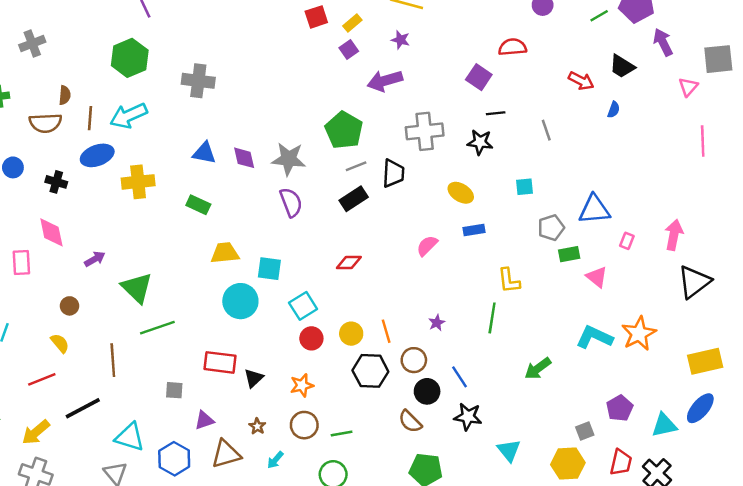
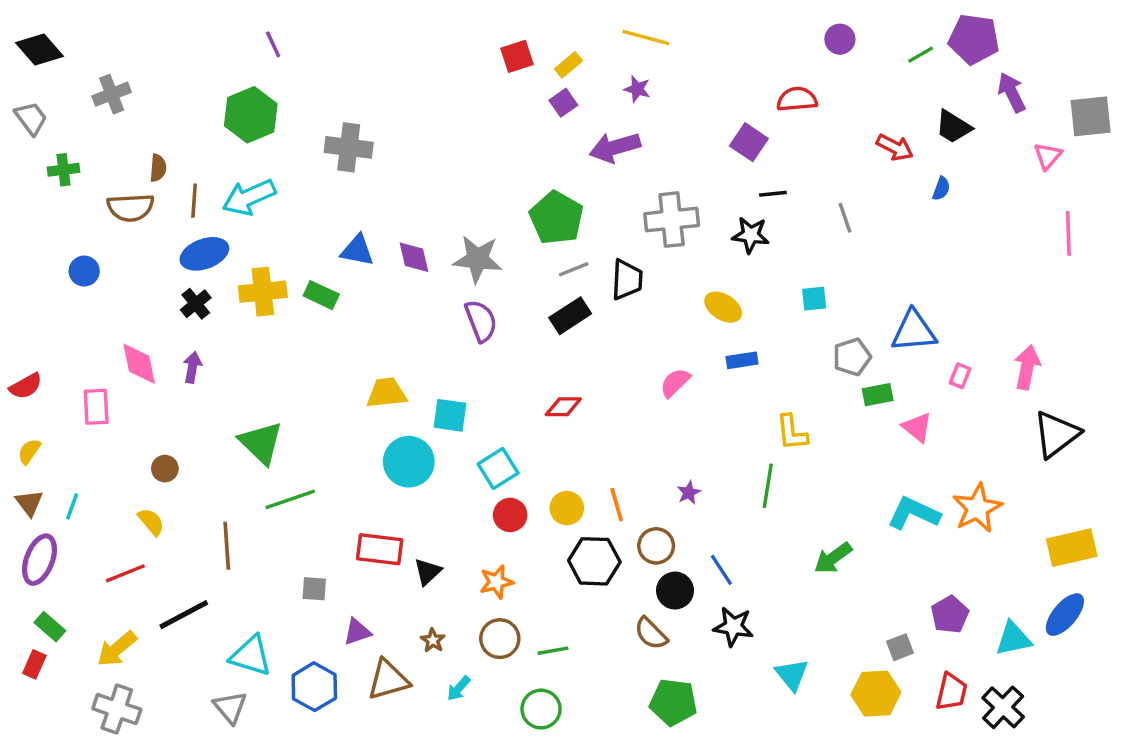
black cross: (56, 182) -> (196, 304), moved, turned 35
green rectangle: (198, 205) -> (321, 295), moved
purple arrow: (95, 259) -> (192, 367), moved, turned -50

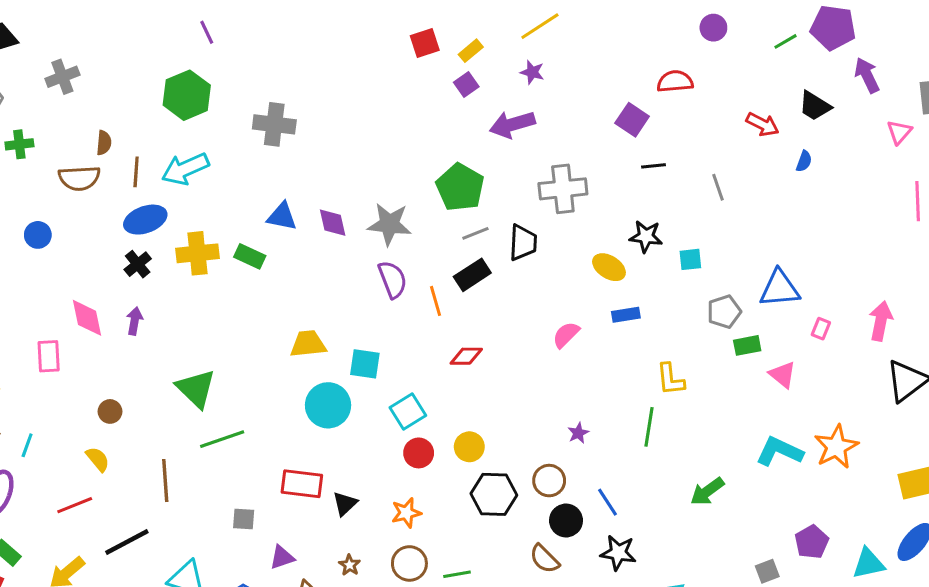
yellow line: (646, 37) -> (540, 26), turned -48
black star: (751, 235) -> (646, 236), moved
orange line: (617, 505) -> (435, 301), moved

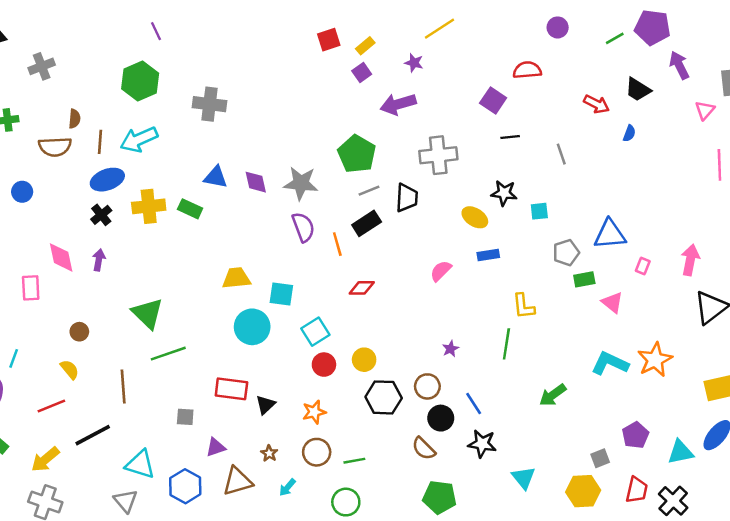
yellow line: (540, 26) -> (440, 29), moved

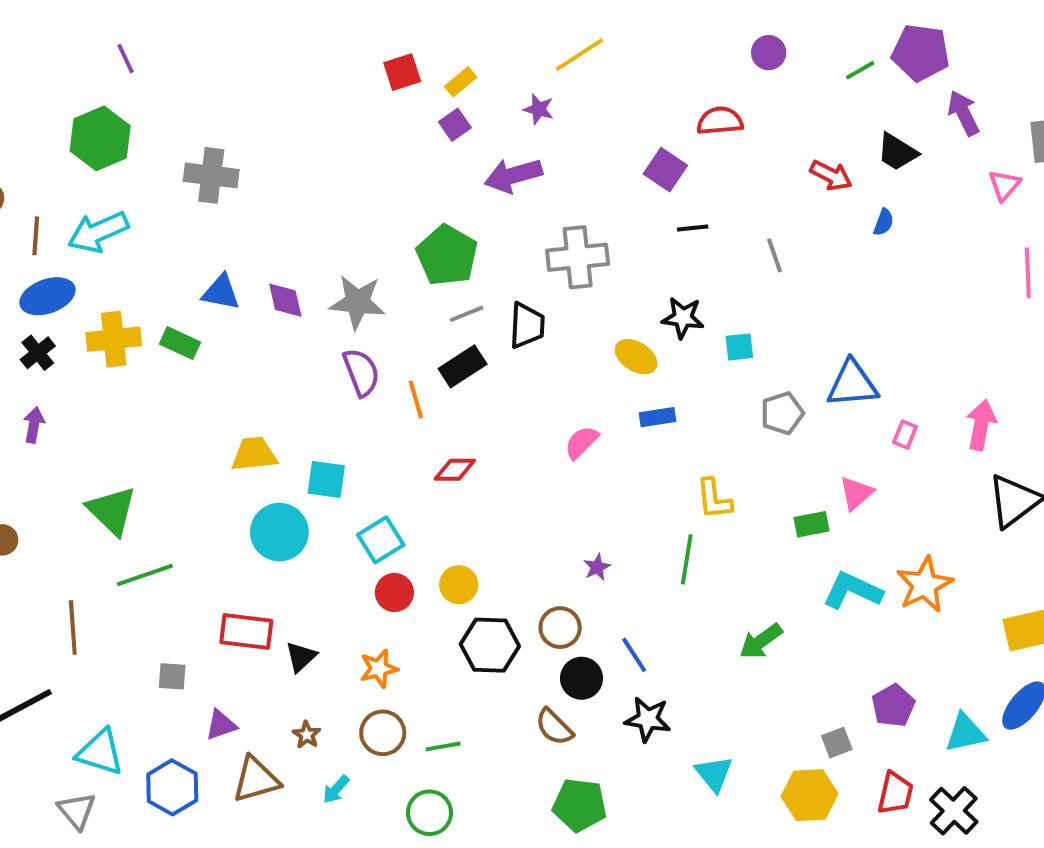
green rectangle: (584, 279) -> (811, 524), moved
pink triangle: (612, 302) -> (856, 493), turned 40

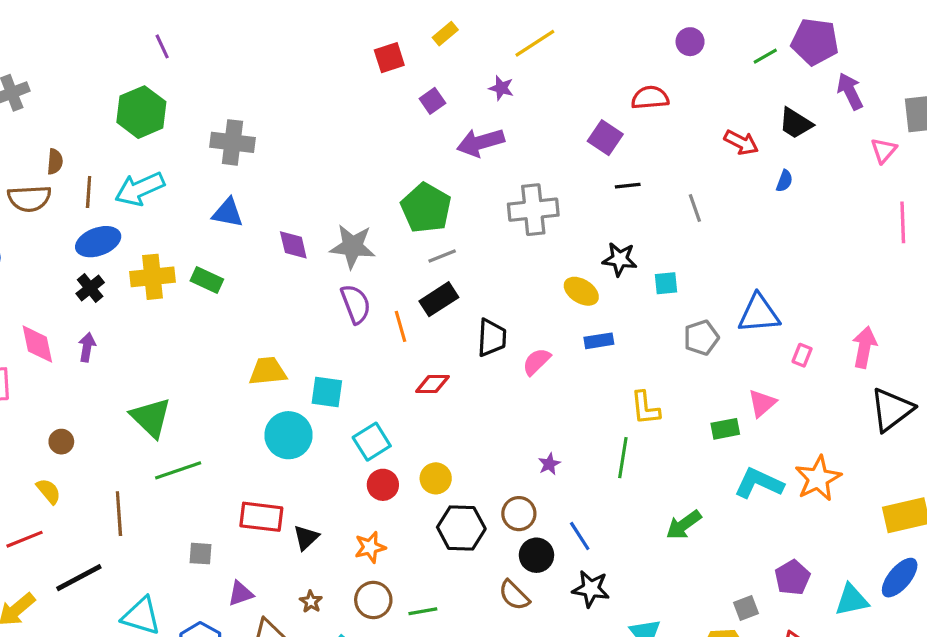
yellow rectangle: (461, 82) -> (445, 34), moved
blue triangle: (221, 292) -> (228, 213), moved
black trapezoid: (527, 325) -> (492, 338), moved

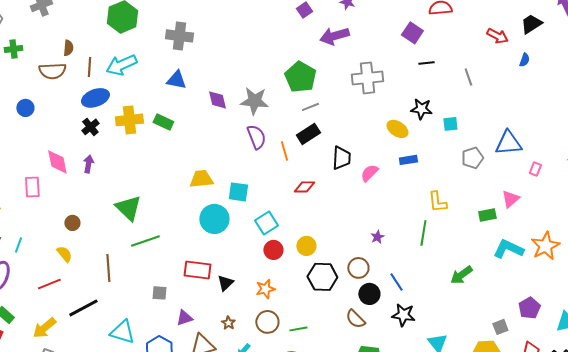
black trapezoid: (796, 123) -> (531, 24), turned 115

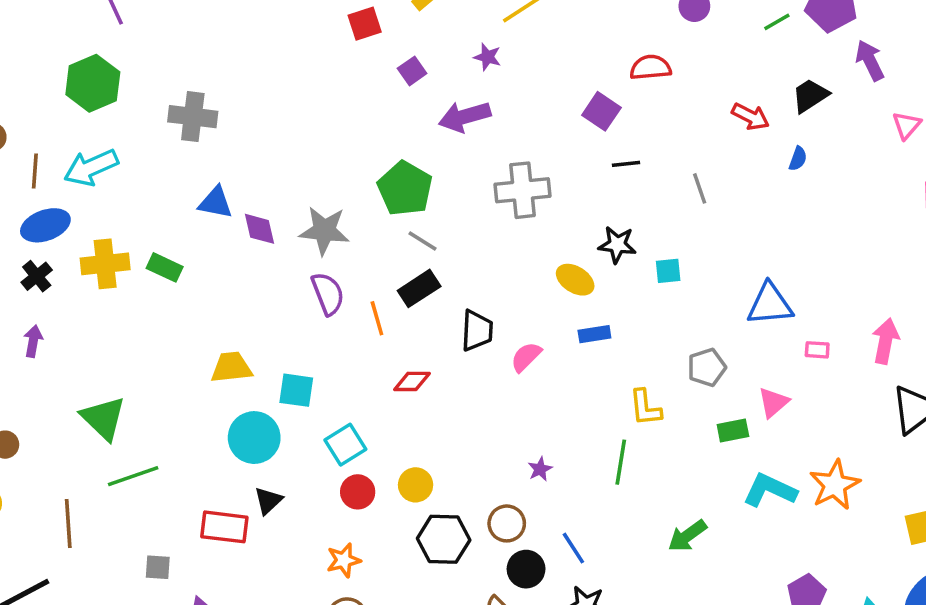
blue triangle: (176, 80) -> (216, 203), moved
gray line: (310, 107) -> (423, 241), turned 54
gray pentagon: (472, 158) -> (707, 367), moved
pink rectangle: (535, 169) -> (817, 350), turned 72
black triangle: (225, 283) -> (268, 501), moved

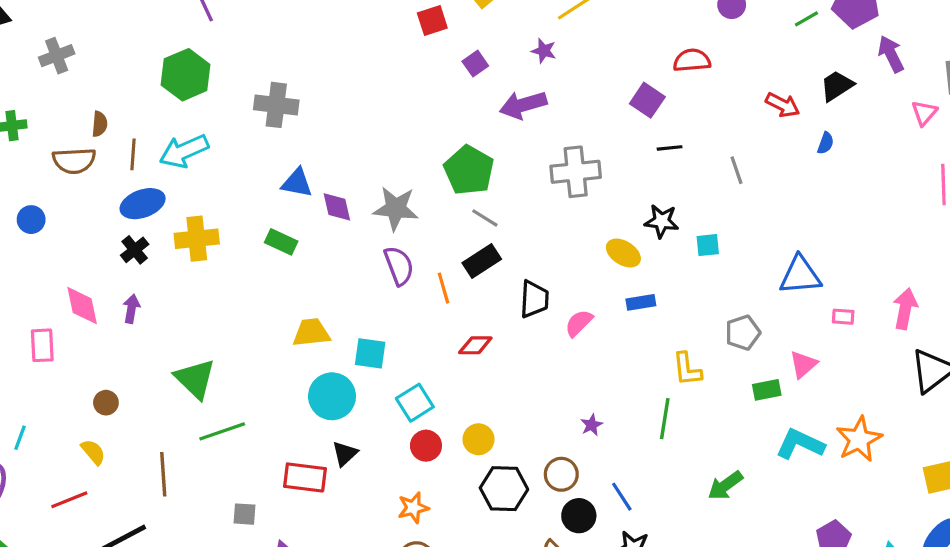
green rectangle: (165, 267) -> (281, 242), moved

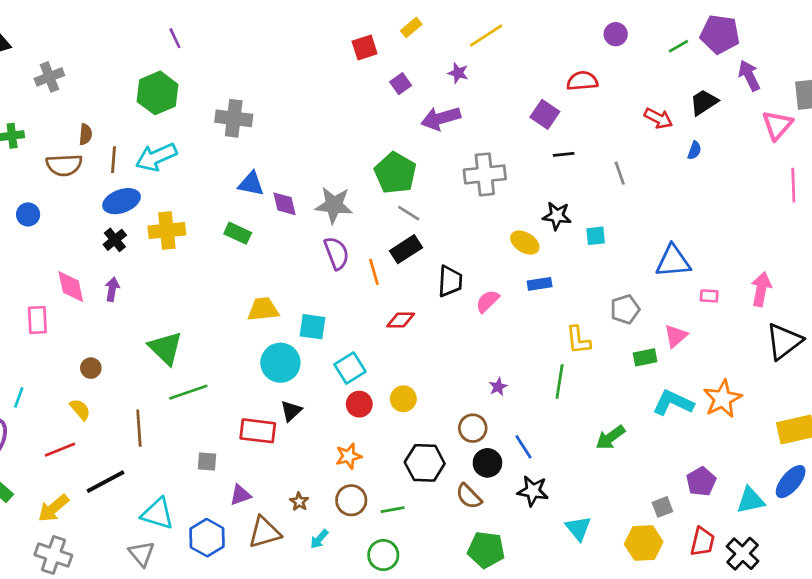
pink triangle: (924, 113) -> (777, 125), size x1.4
black hexagon: (504, 489) -> (425, 463), moved

